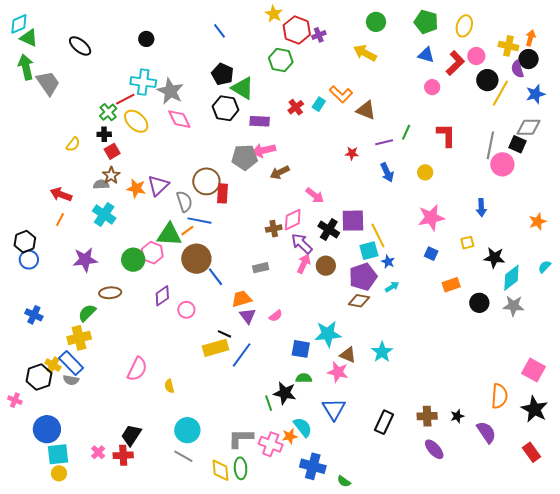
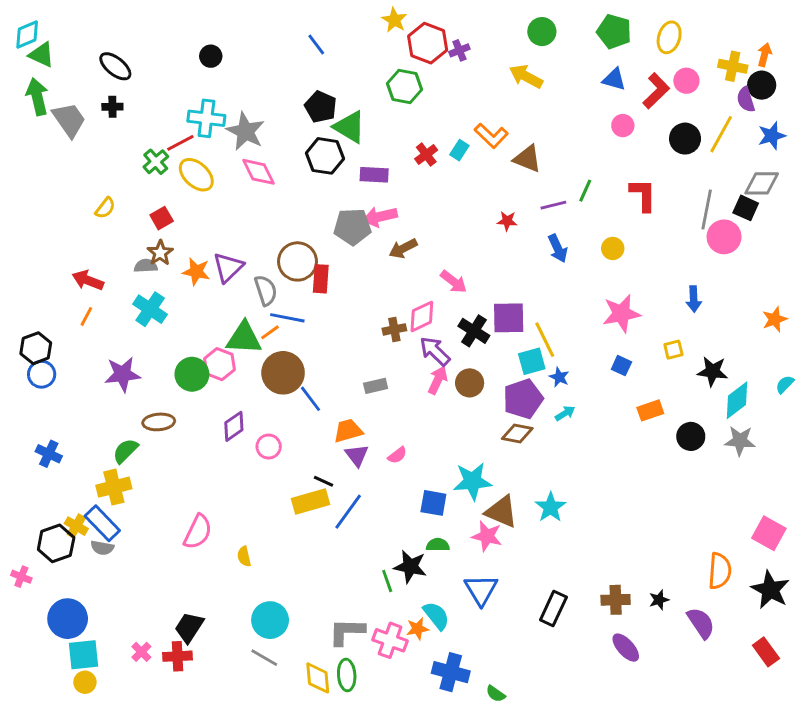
black circle: (487, 80) -> (685, 139), moved
black cross: (104, 134) -> (112, 107), moved
brown triangle: (348, 355) -> (501, 512), size x1.4

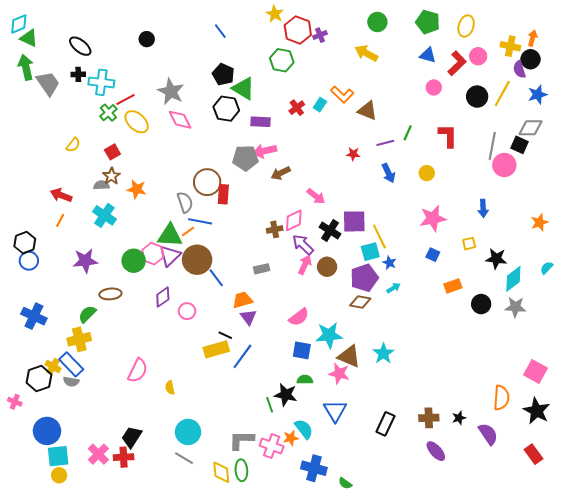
cyan cross: (206, 118) -> (101, 82), moved
purple triangle: (228, 267) -> (170, 256), moved
blue cross: (49, 454) -> (34, 316), size x1.4
pink semicircle: (397, 455) -> (299, 317), moved, size x1.5
pink cross: (141, 652) -> (98, 454), size x1.5

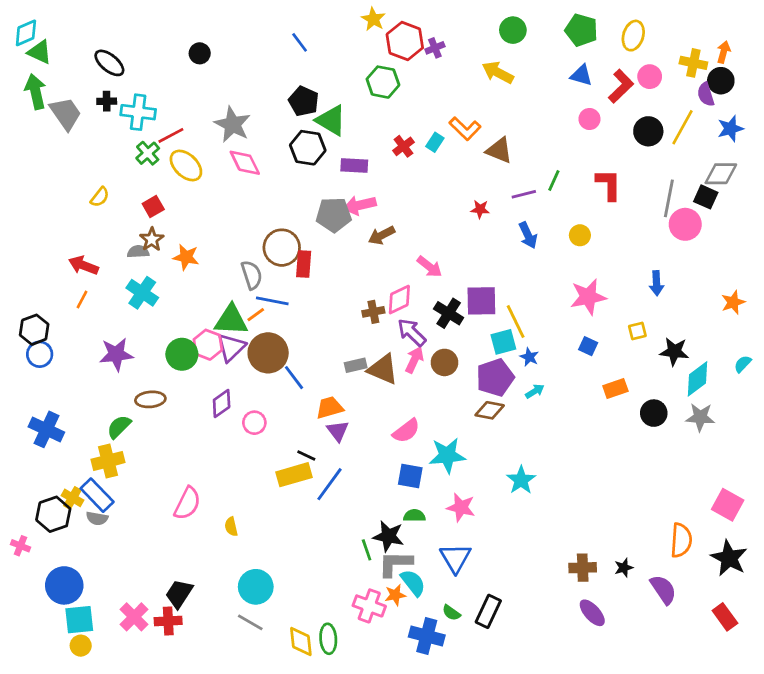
brown triangle: (349, 356) -> (383, 369), moved
black rectangle: (385, 424) -> (488, 611), moved
gray L-shape: (241, 440) -> (395, 564), moved
green semicircle: (345, 483) -> (451, 613), moved

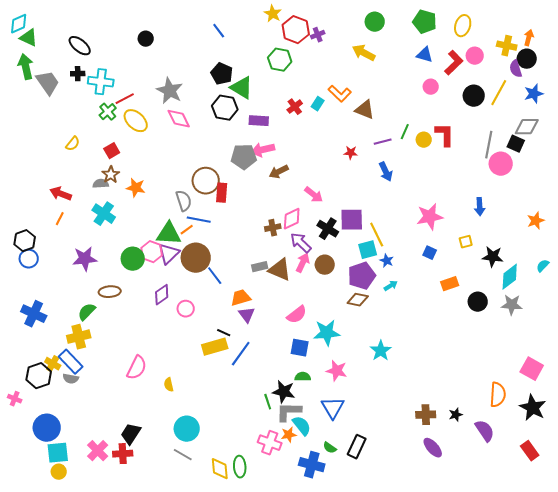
yellow circle: (580, 235) -> (424, 140), moved

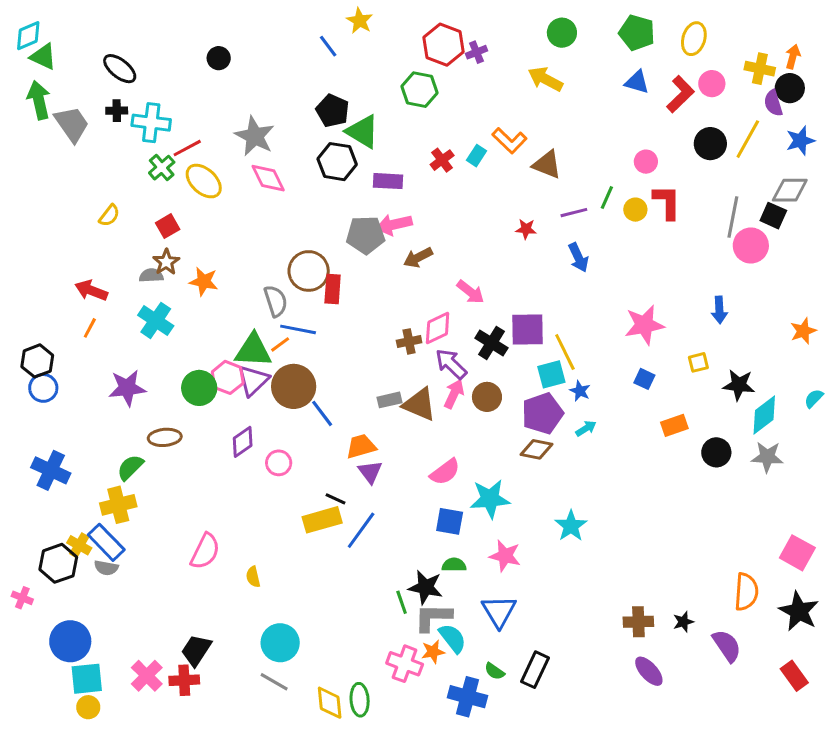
yellow star: (273, 14) -> (360, 21), moved
pink circle: (431, 87) -> (646, 162), moved

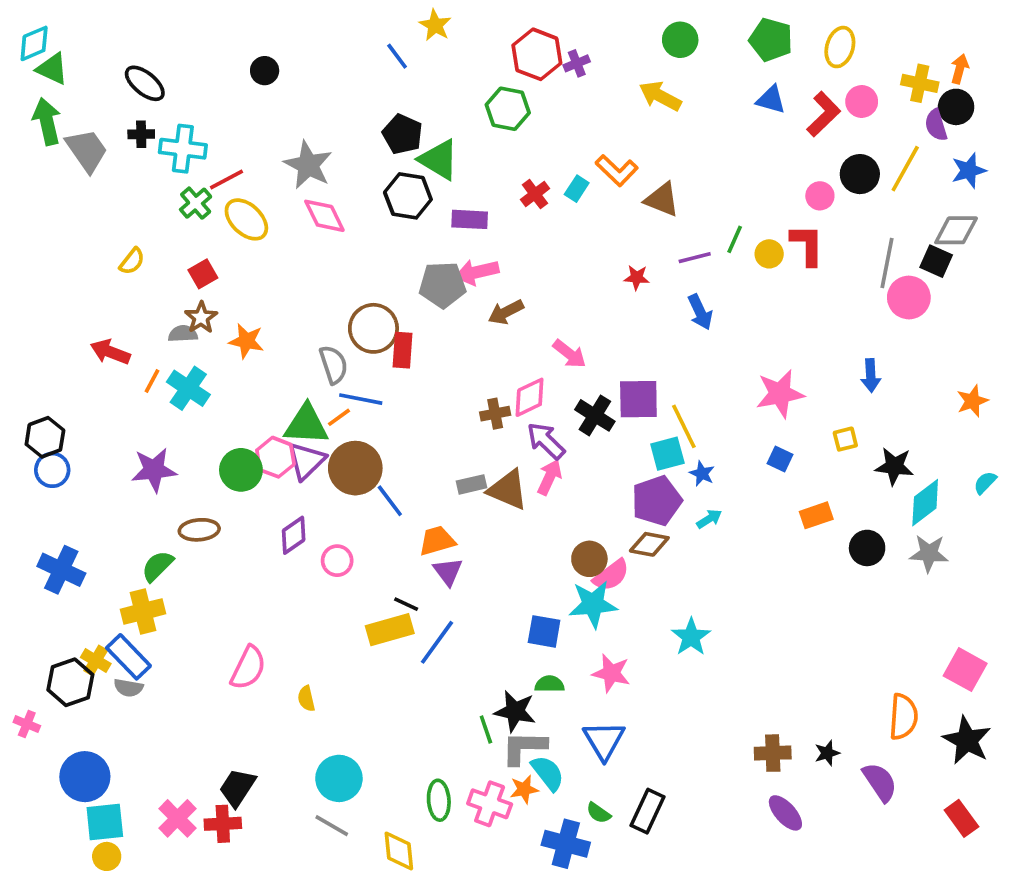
pink circle: (646, 162) -> (820, 196), moved
orange line: (90, 328) -> (152, 381), moved
brown circle: (487, 397) -> (589, 559), moved
pink semicircle: (445, 472) -> (611, 575), moved
green ellipse: (360, 700) -> (439, 800), moved

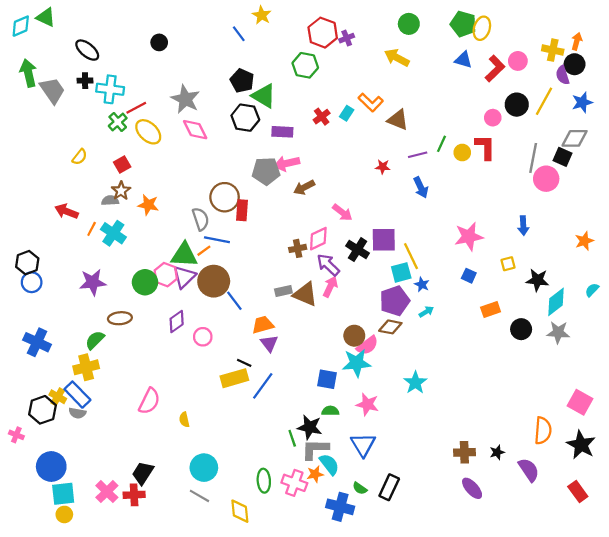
yellow ellipse: (840, 47) -> (482, 28), moved
green triangle: (52, 69) -> (46, 17), moved

